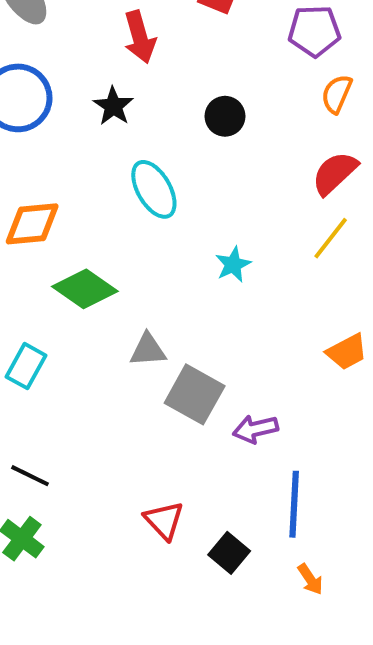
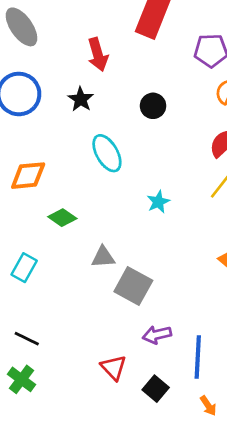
green diamond: (85, 289) -> (62, 218), size x0.7
purple arrow: (255, 429) -> (157, 335), moved

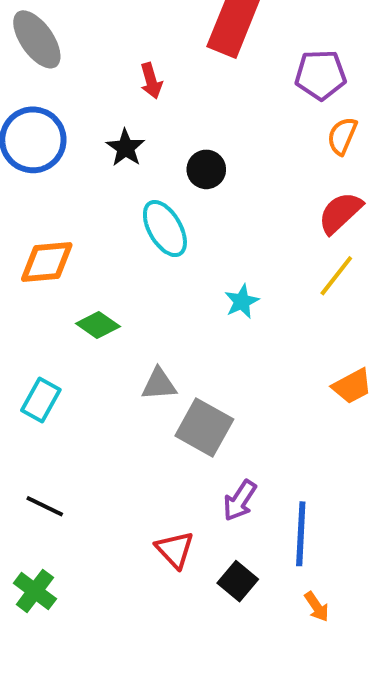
red arrow: (98, 55) -> (151, 81), size x0.7
black circle: (153, 106) -> (206, 169), moved
purple arrow: (157, 335) -> (240, 500), turned -44
green cross: (21, 379) -> (35, 591), moved

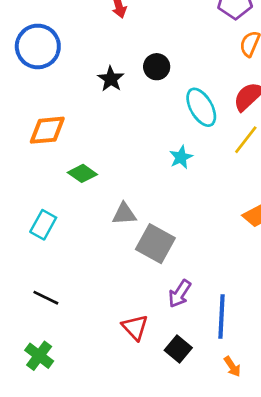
black star: (126, 148) -> (111, 79), moved
cyan ellipse: (165, 229) -> (201, 107), moved

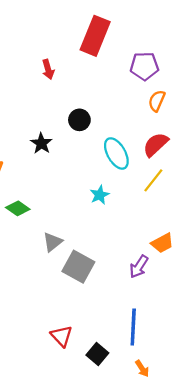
black star: (111, 79) -> (41, 143), moved
gray triangle: (124, 214) -> (53, 242), turned -35
purple arrow: (180, 294) -> (139, 267), moved

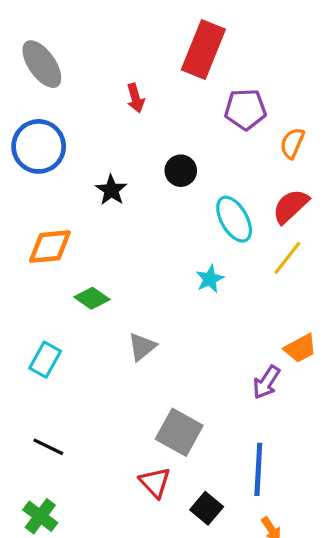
purple pentagon: (144, 66) -> (245, 109), moved
black star: (41, 143) -> (111, 190), moved
gray square: (78, 267) -> (179, 432), moved

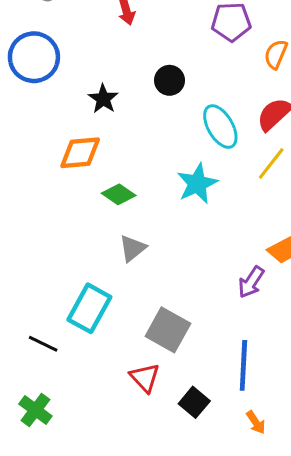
orange diamond: (50, 247) -> (80, 153), moved
cyan star: (210, 279) -> (197, 184), size x1.5
green diamond: (92, 298) -> (119, 194), moved
cyan rectangle: (45, 360) -> (89, 308), moved, size x1.4

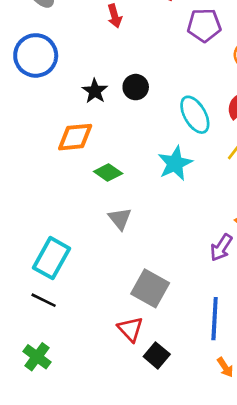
black circle: (169, 80) -> (136, 87), moved
gray triangle: (133, 248) -> (120, 219), turned -30
cyan rectangle: (89, 308) -> (51, 258), moved
black square: (194, 402) -> (157, 355), moved

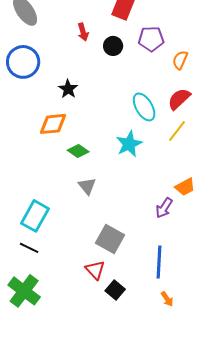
black circle: (136, 87) -> (113, 46), moved
green cross: (37, 357) -> (24, 291), size x1.5

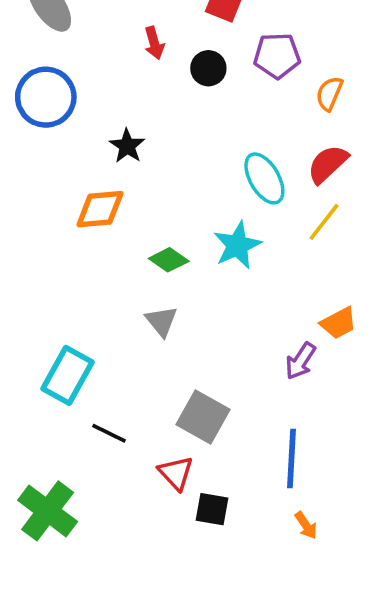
green diamond: (78, 151) -> (169, 260), moved
black line: (29, 248) -> (109, 433), moved
black square: (115, 290) -> (212, 509), turned -30

